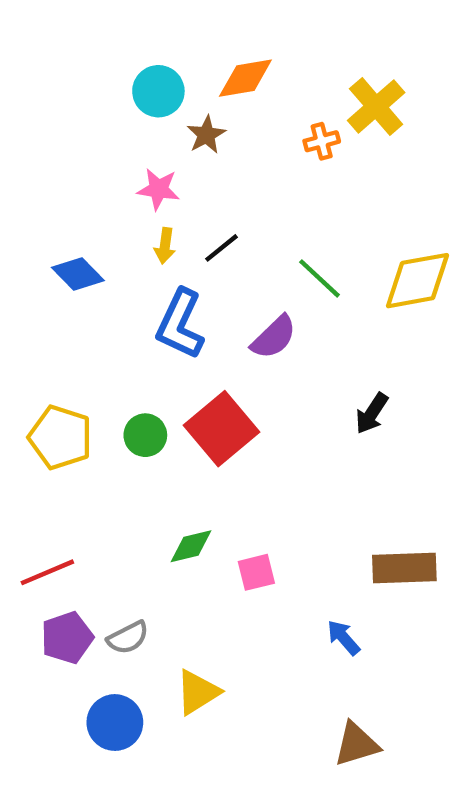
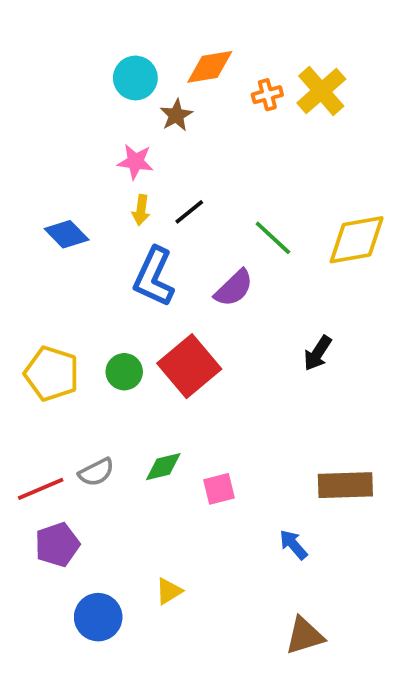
orange cross: (322, 141) -> (267, 95), moved
gray semicircle: (128, 638) -> (96, 472), moved
yellow triangle: (198, 692) -> (169, 591), size x0.7

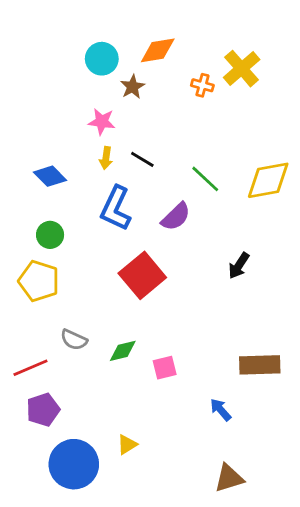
orange cross: (267, 95) -> (202, 85), moved, turned 30
black line: (189, 212) -> (142, 159), turned 70
green circle: (124, 372) -> (50, 235), moved
gray semicircle: (96, 472) -> (74, 340), moved, turned 52
blue circle: (98, 617) -> (74, 464), size x1.4

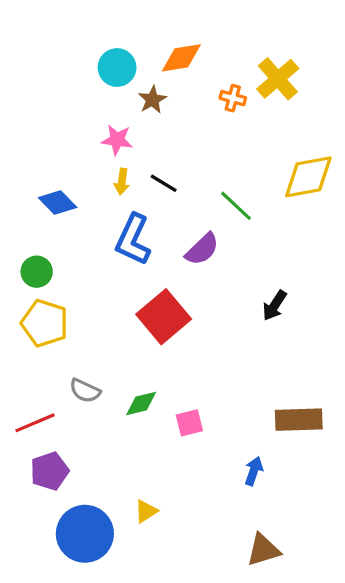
yellow diamond: (268, 180) -> (308, 177), moved
green circle: (50, 235) -> (37, 272), moved
blue arrow: (221, 410) -> (254, 471), turned 60

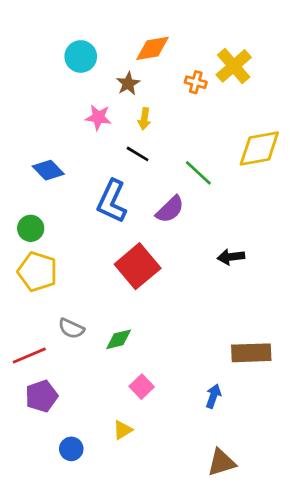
cyan circle: (117, 68) -> (81, 56), moved
yellow arrow: (122, 182) -> (144, 119), moved
black arrow: (275, 305) -> (231, 257), turned 50
pink square: (189, 423) -> (142, 387), moved, turned -30
blue circle: (85, 534) -> (71, 449), size x0.5

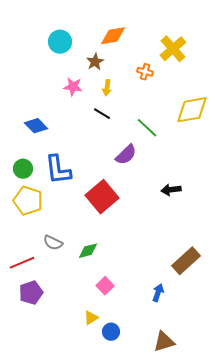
orange cross: (196, 82) -> (145, 72), moved
blue L-shape: (112, 201) -> (58, 170), moved, turned -32
brown rectangle: (251, 353) -> (186, 261), turned -40
blue circle: (71, 449) -> (111, 332), moved

